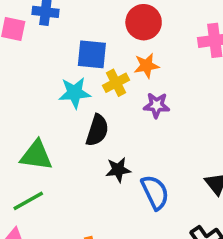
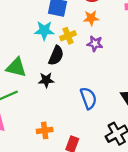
yellow cross: (116, 83) -> (68, 36), moved
black star: (118, 170) -> (46, 80), moved

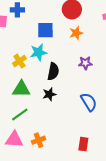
yellow cross: (68, 36) -> (19, 61), moved
purple star: (95, 44) -> (85, 63), moved
orange cross: (45, 130) -> (39, 140), moved

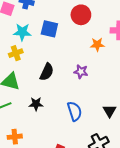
orange star: (76, 33) -> (97, 44), moved
cyan star: (38, 52) -> (22, 32), moved
black star: (49, 94) -> (36, 104), moved

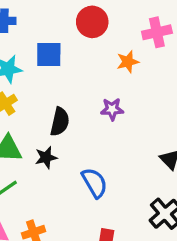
black star: (36, 104) -> (46, 157), moved
blue semicircle: (74, 111) -> (95, 183), moved

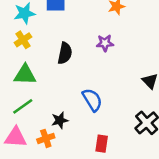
black star: (46, 157) -> (60, 120), moved

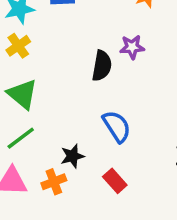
black semicircle: (65, 53) -> (102, 66), moved
green triangle: (25, 75) -> (22, 94), turned 40
red rectangle: (102, 144) -> (115, 181), moved, turned -49

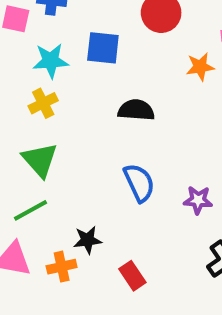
purple star: (132, 47) -> (198, 200), moved
black semicircle: (102, 66) -> (136, 110), moved, turned -104
blue semicircle: (117, 126) -> (139, 183), moved

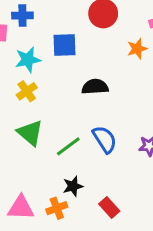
green line: (31, 210) -> (68, 146), moved

